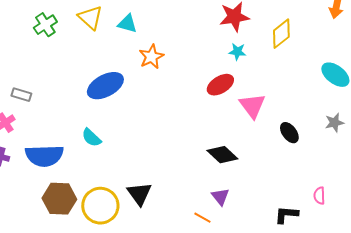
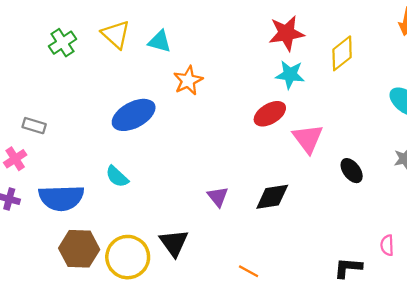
cyan star: (237, 52) -> (290, 75), size x1.4
black diamond: (222, 155) -> (272, 197), turned -52
purple triangle: (220, 197) -> (218, 197), moved

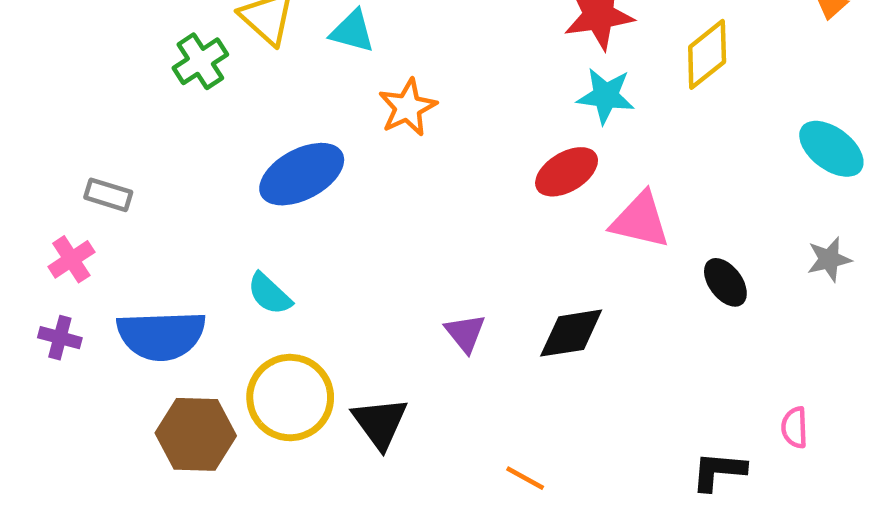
green cross: (63, 43) -> (200, 61), moved
pink triangle: (308, 139) -> (640, 220), turned -40
yellow circle: (128, 257) -> (290, 398), moved

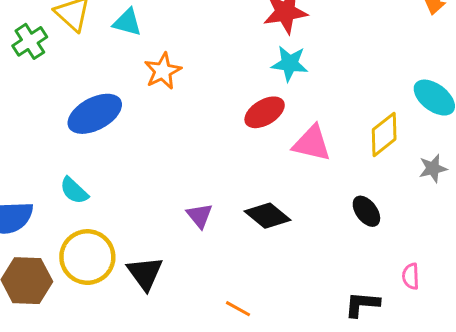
yellow diamond: (707, 54) -> (384, 134), moved
black ellipse: (725, 282) -> (366, 211), moved
black diamond: (571, 333) -> (267, 216), turned 48

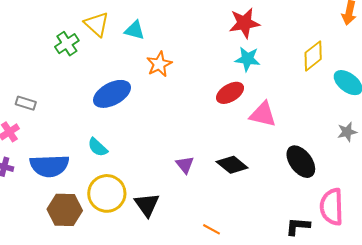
yellow diamond: (384, 134) -> (313, 56), moved
black ellipse: (366, 211) -> (301, 162), size x1.5
pink semicircle: (411, 276) -> (332, 207), size x2.0

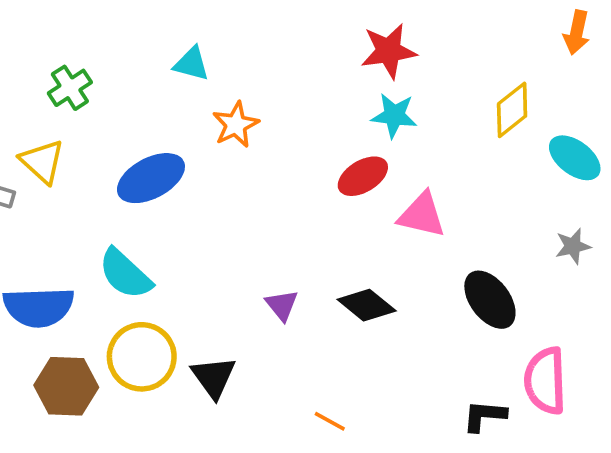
yellow triangle: (97, 24) -> (42, 161), moved
cyan semicircle: (98, 147) -> (125, 274), size x1.5

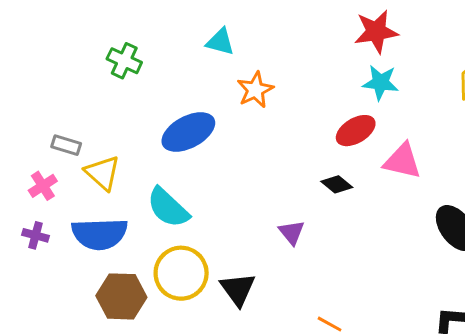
green cross: (70, 88) -> (124, 61), turned -32
yellow triangle: (42, 161) -> (102, 173), moved
black diamond: (367, 305) -> (337, 184), moved, size x0.7

